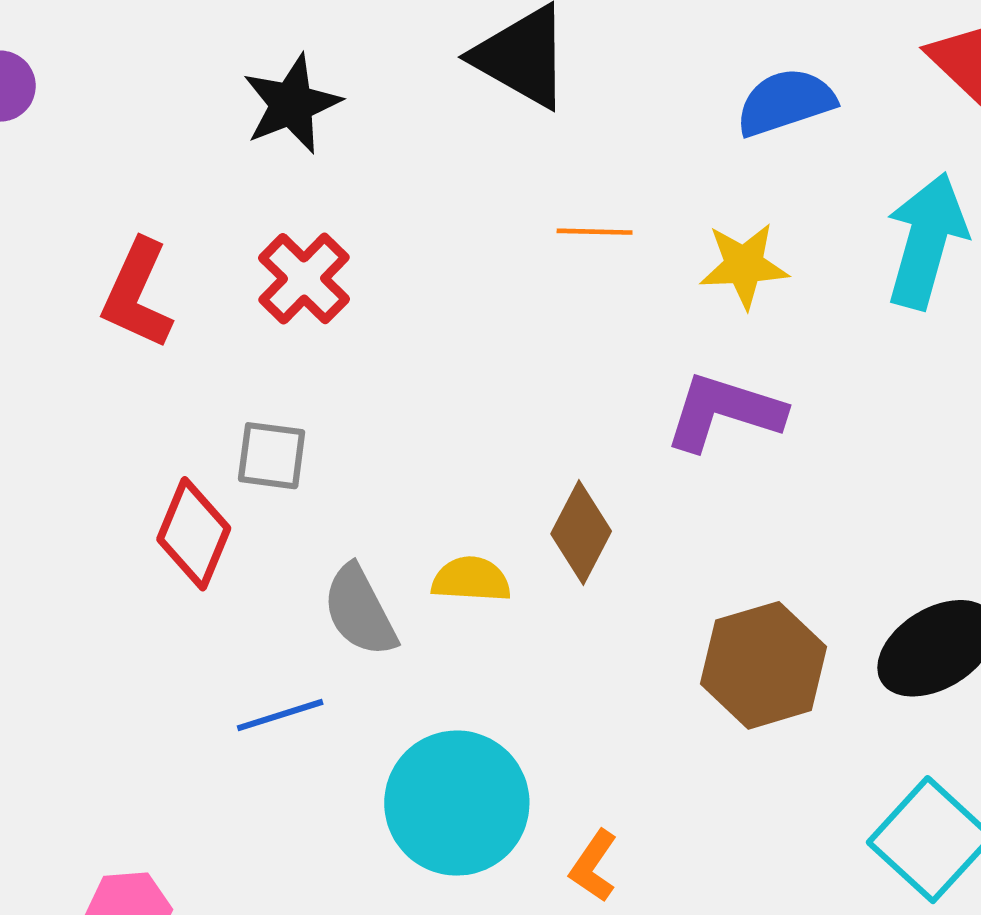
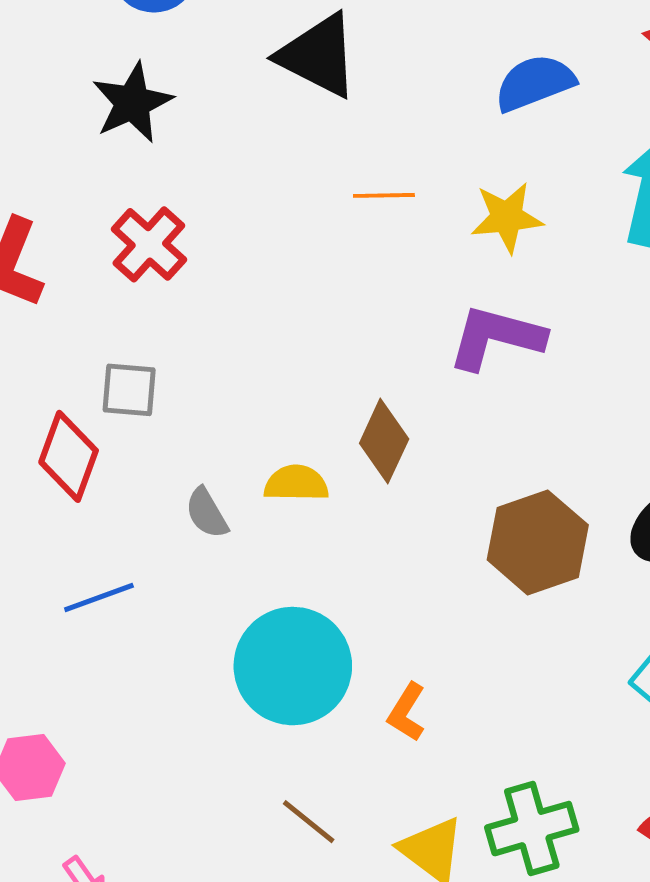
gray semicircle: (360, 611) -> (207, 513), size x0.7
blue line: (280, 715) -> (99, 598), moved

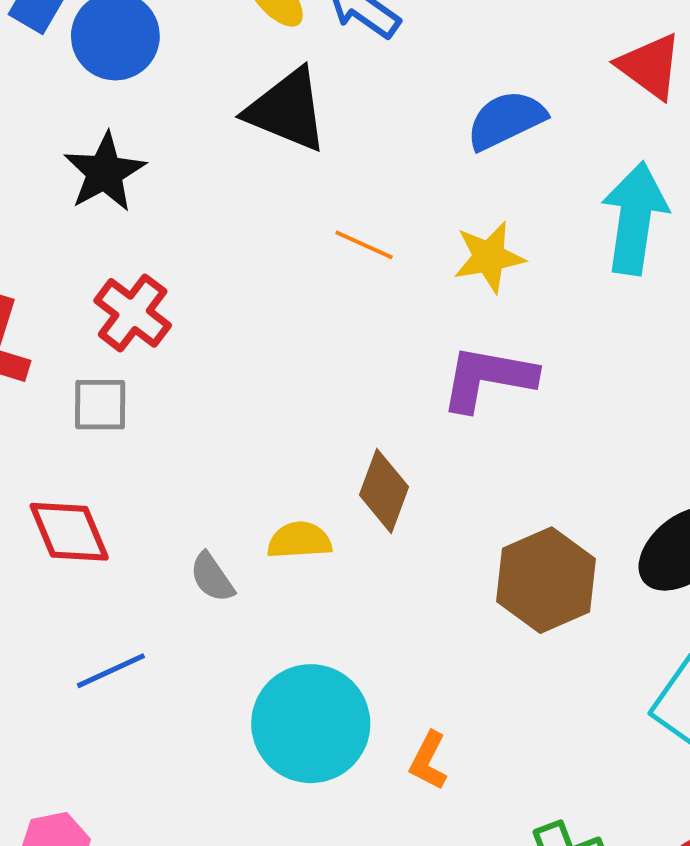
orange line: (384, 195) -> (364, 245), turned 30
gray square: (129, 390) -> (100, 405), moved
red diamond: (69, 456) -> (69, 532), turned -38

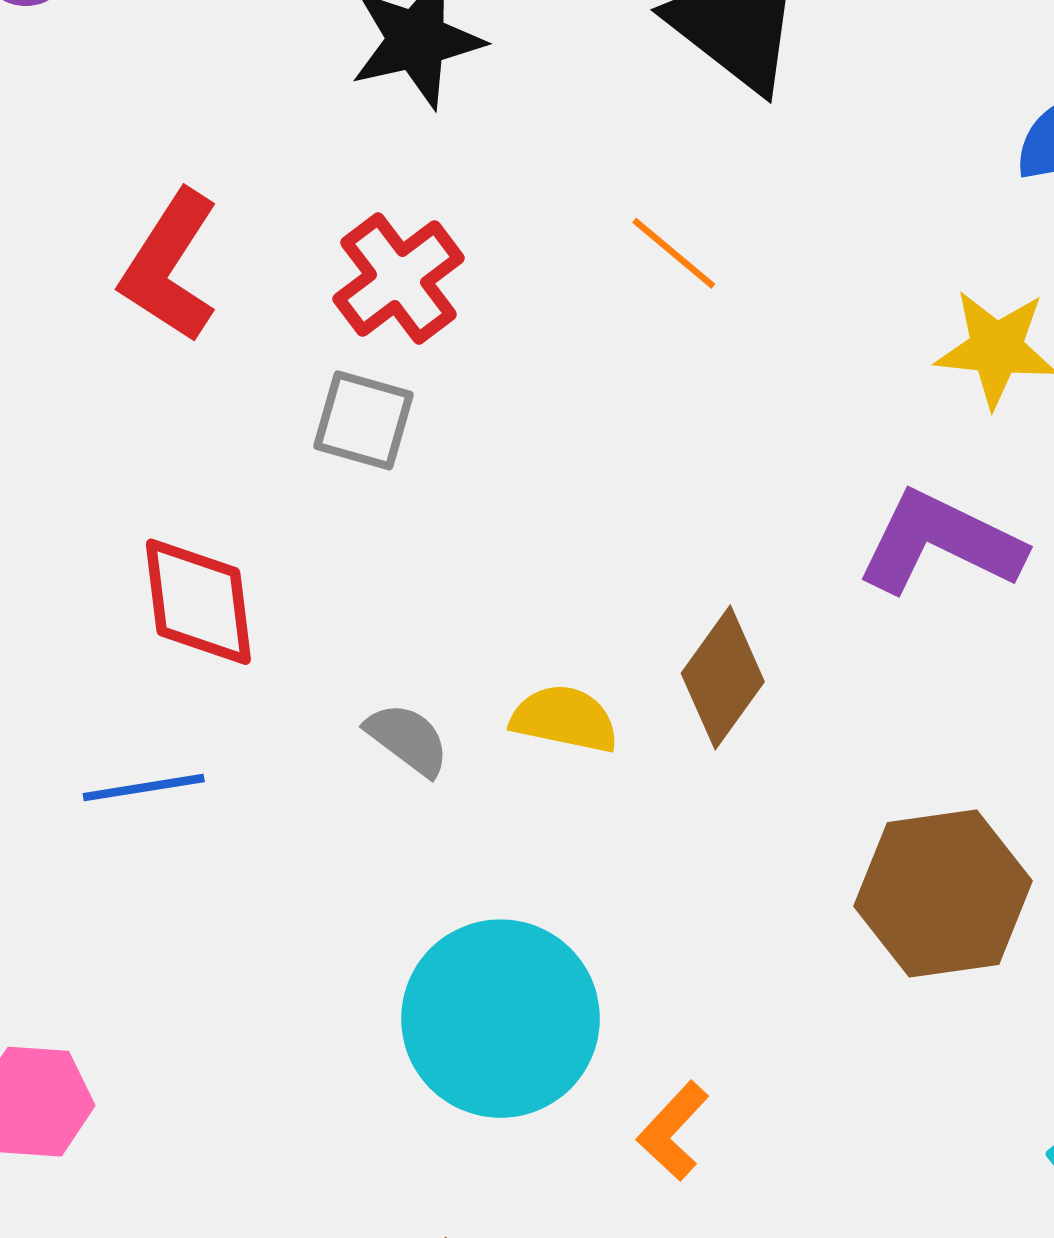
orange line: (364, 245) -> (674, 253), moved
gray square: (100, 405) -> (363, 420), moved
gray semicircle: (212, 577) -> (408, 739), turned 146
blue line: (111, 671) -> (144, 788), moved

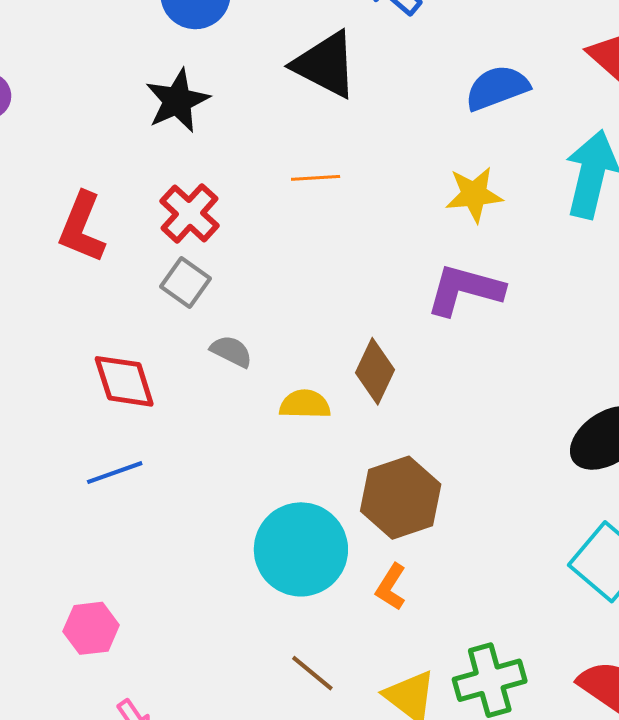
orange line: (674, 253) -> (316, 178), turned -33
gray square: (363, 420) -> (185, 283), turned 30
gray semicircle: (408, 739) -> (231, 351), moved
brown hexagon: (943, 893) -> (401, 498), moved

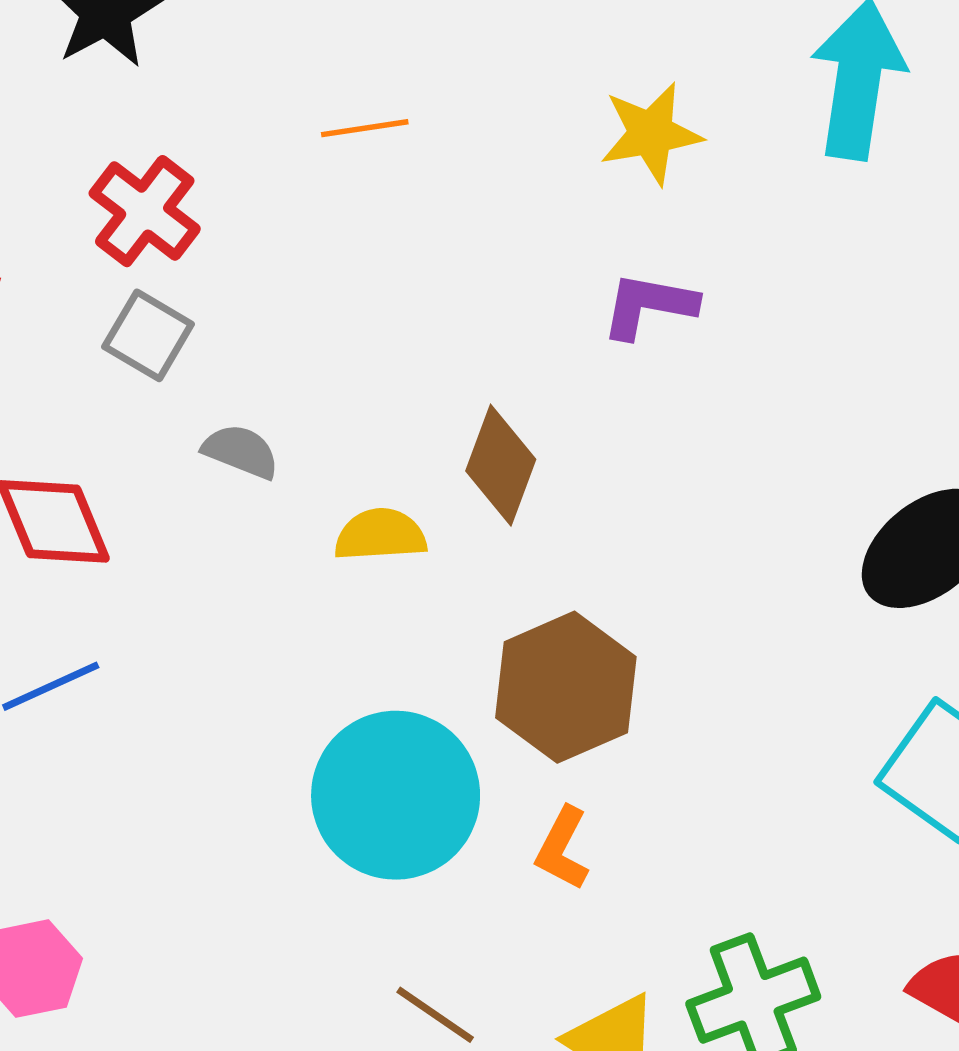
purple L-shape: (465, 290) -> (649, 305), size x0.7

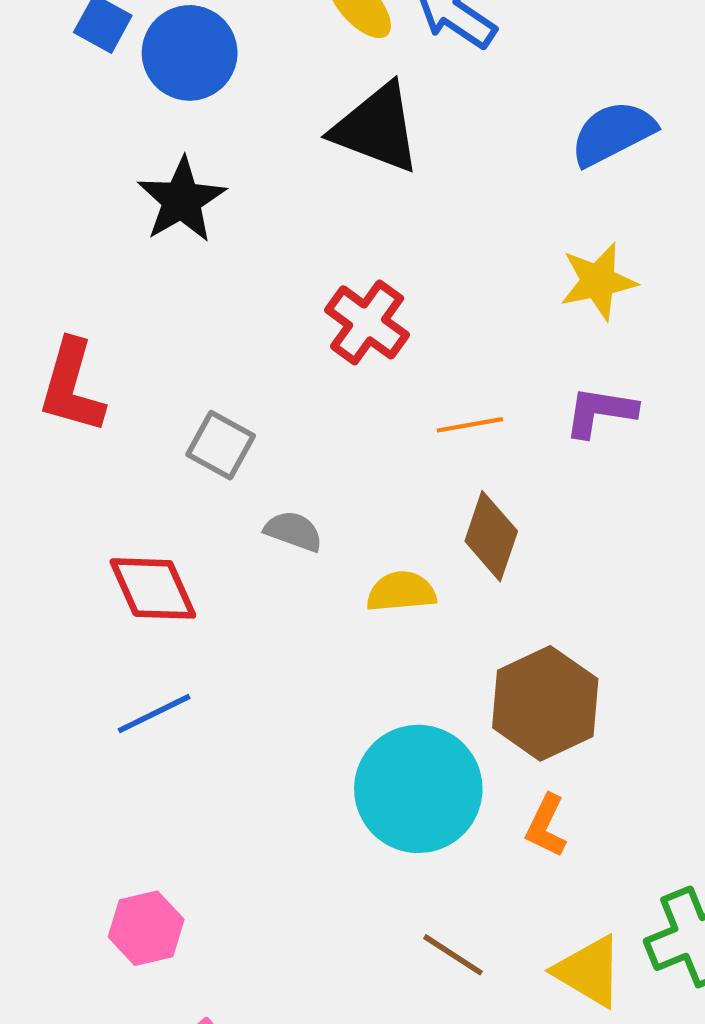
orange line: (365, 128) -> (470, 425), moved
red cross: (145, 211) -> (367, 322), moved

